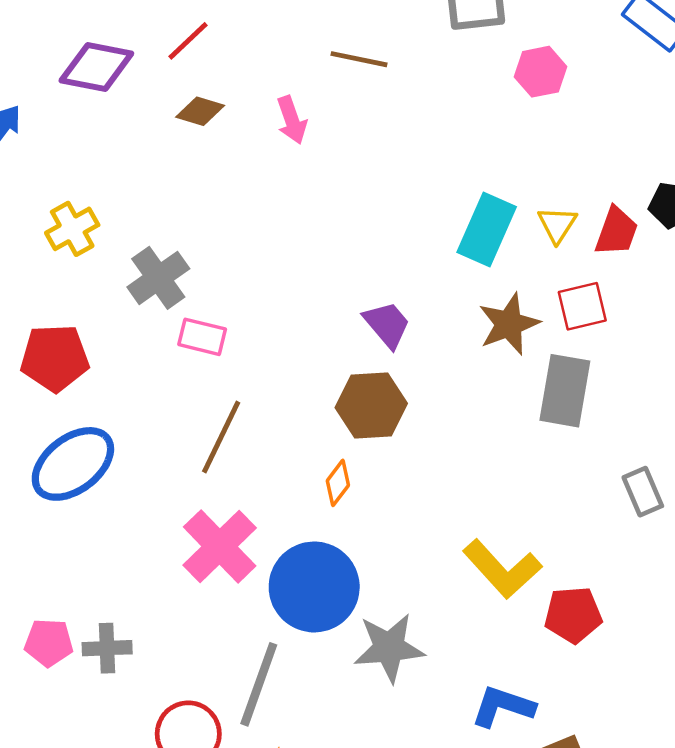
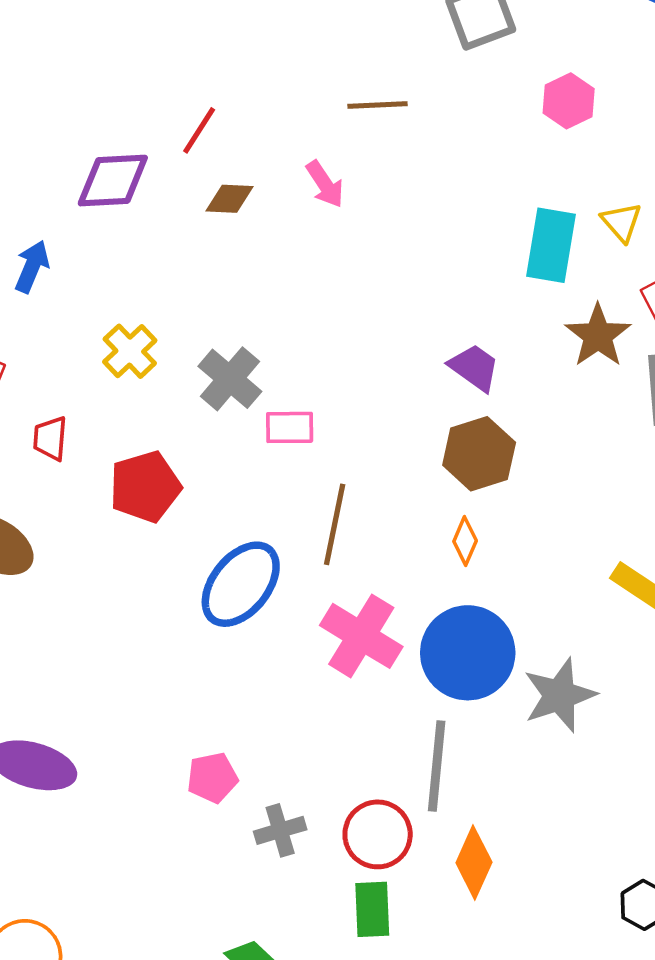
pink hexagon: (540, 72) -> (569, 101), moved
blue ellipse: (73, 464) -> (241, 584), moved
gray cross: (107, 648) -> (280, 830), moved

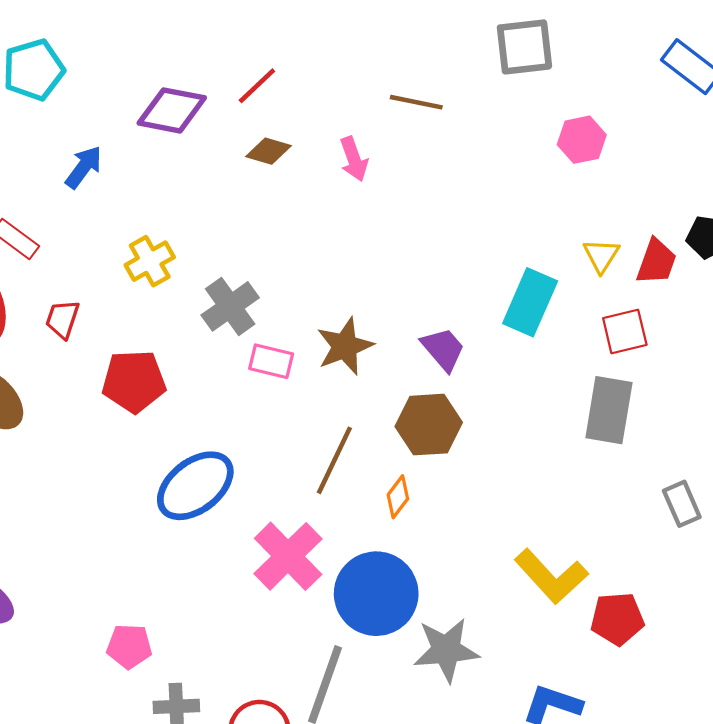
cyan rectangle: (551, 245) -> (530, 302), moved
brown star: (598, 336) -> (345, 346), moved
brown line: (335, 524) -> (334, 460), moved

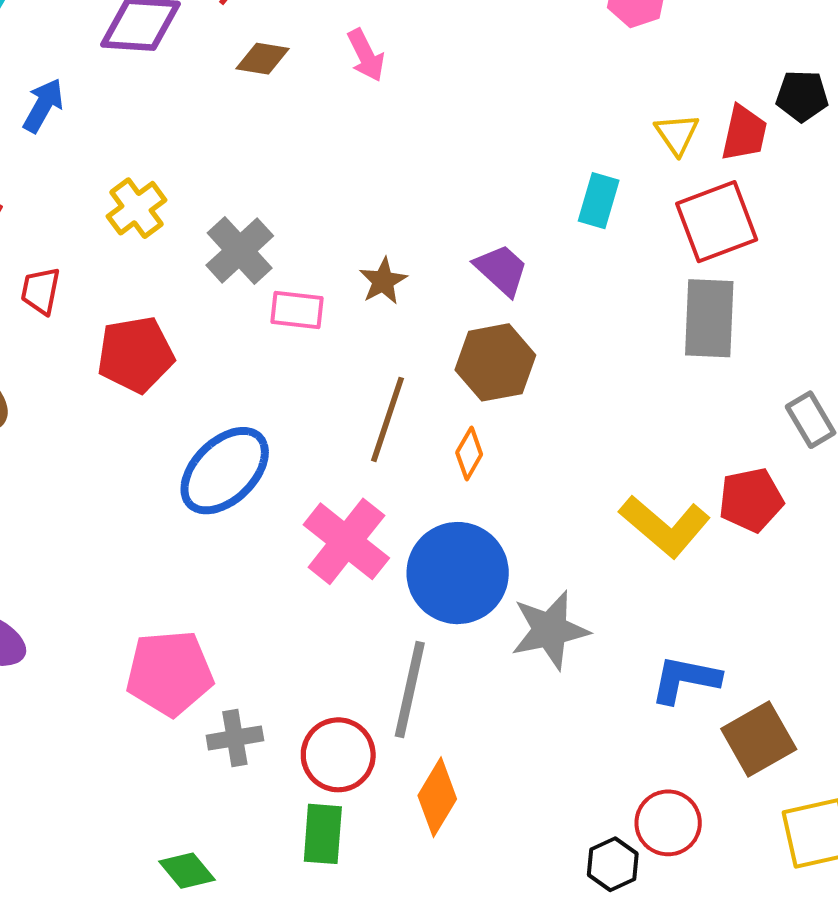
cyan rectangle: (530, 302) -> (599, 201), size x0.7
red square: (625, 332) -> (717, 222), size x1.4
brown star: (345, 346) -> (383, 281), size x0.7
red pentagon: (617, 619) -> (751, 500), moved
pink pentagon: (129, 646) -> (170, 673), size x1.6

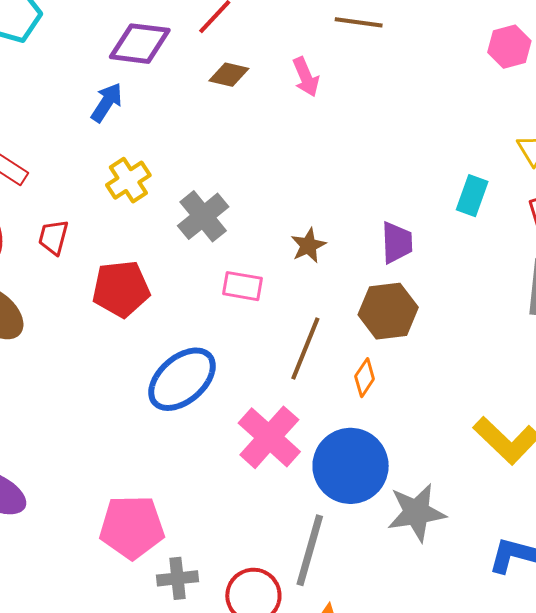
blue arrow: (43, 105) -> (107, 102), moved
purple trapezoid: (501, 270) -> (397, 243), turned 42
pink rectangle: (297, 310) -> (242, 286), moved

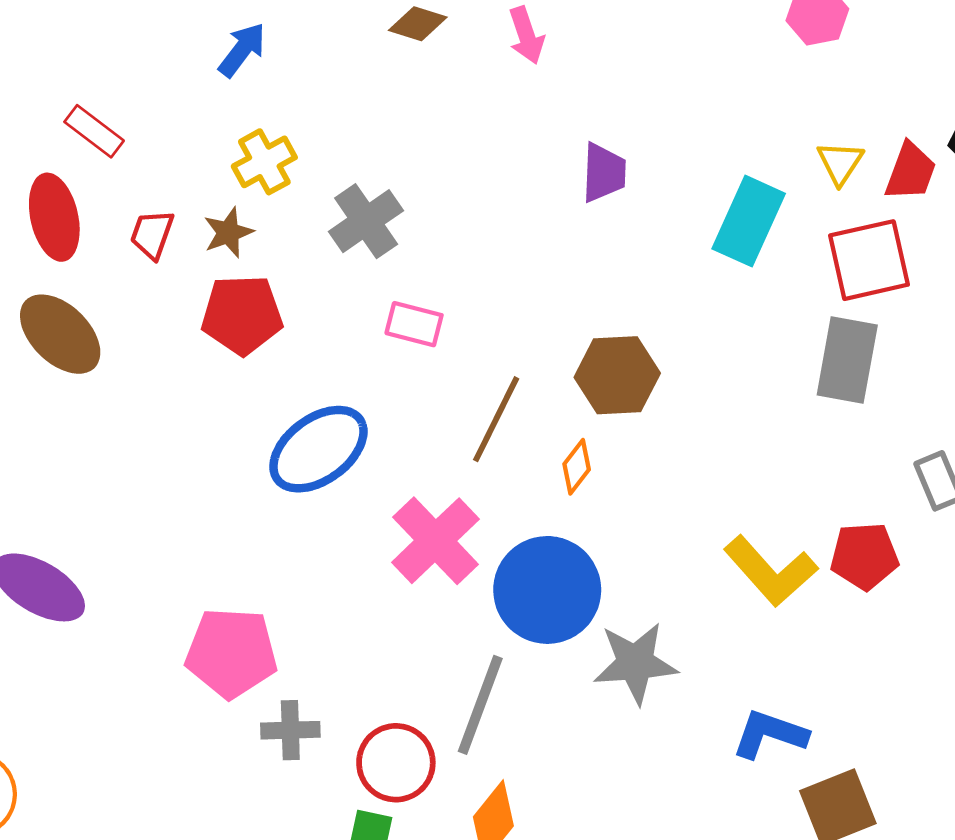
cyan rectangle: (472, 196) -> (749, 221), size x1.5
purple trapezoid: (397, 243) -> (604, 173), moved
brown star: (308, 246) -> (228, 233), moved

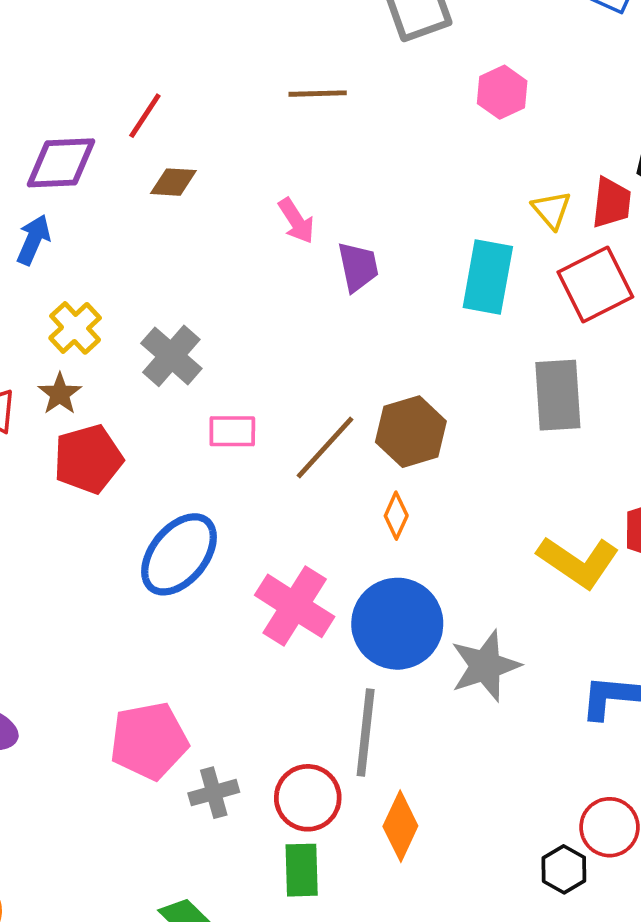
pink arrow: (526, 35) -> (296, 221), moved
gray rectangle: (847, 360) -> (558, 395), moved
brown line: (496, 419) -> (325, 447), moved, turned 30

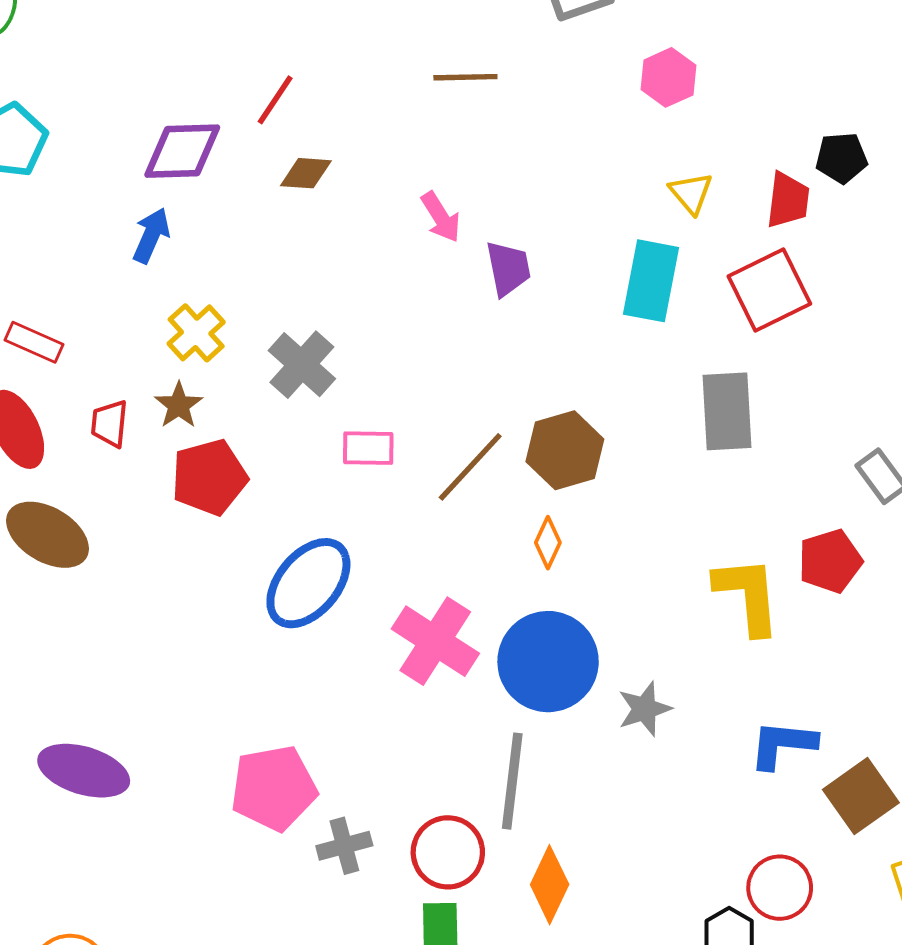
yellow triangle: (552, 210) -> (691, 193), moved
yellow L-shape: (578, 562) -> (748, 595), turned -130
gray star: (485, 666) -> (645, 709), size x0.7

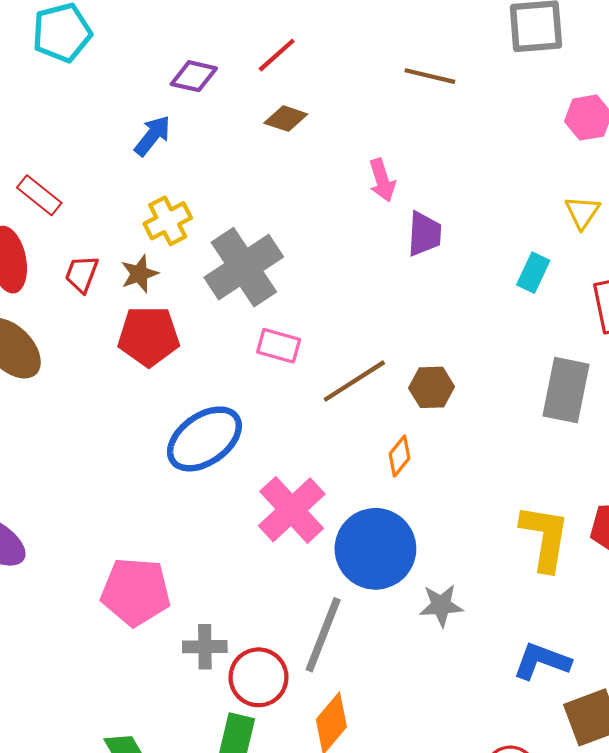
purple diamond: (182, 151) -> (194, 76), size x0.7
cyan rectangle: (651, 281) -> (533, 273), size x0.6
gray cross: (302, 365) -> (244, 267), size x1.4
brown hexagon: (565, 450) -> (432, 387), size x0.7
gray cross: (344, 846) -> (205, 647), moved

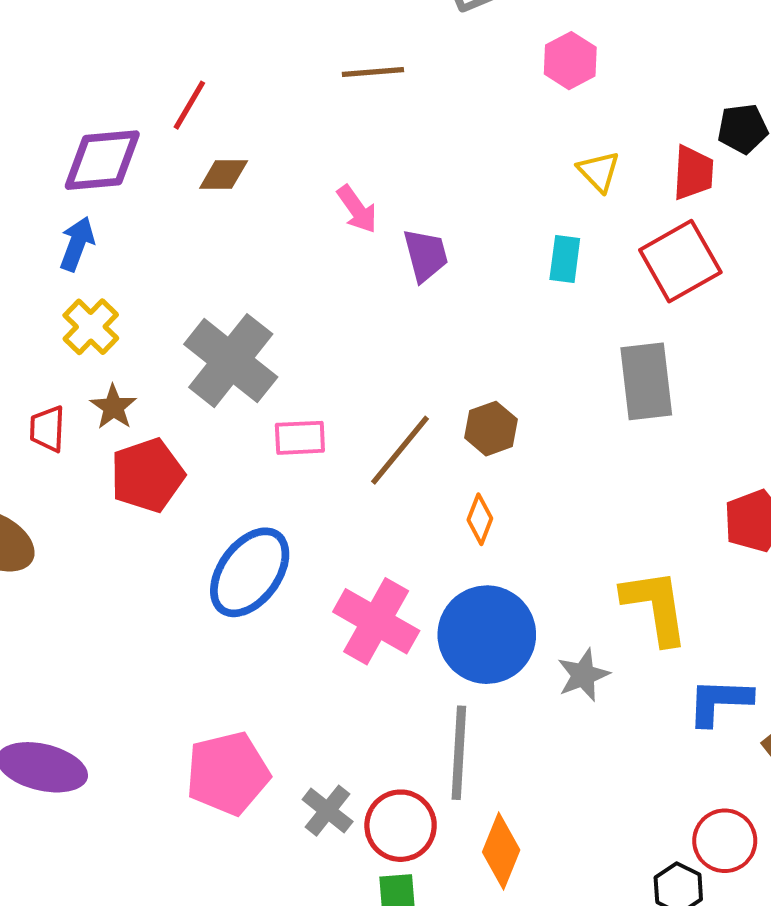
purple diamond: (194, 76) -> (102, 160), size x1.5
yellow cross: (168, 221) -> (91, 327), moved
yellow L-shape: (545, 538) -> (655, 607), moved
gray cross: (205, 647) -> (328, 811), turned -33

